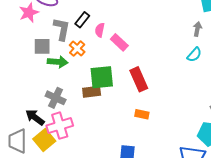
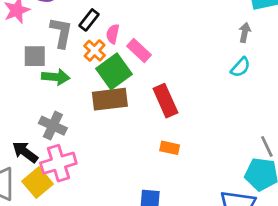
orange cross: (77, 49) -> (95, 51), moved
green square: (102, 77) -> (114, 71), moved, turned -30
brown rectangle: (92, 92) -> (110, 99), moved, size x1.4

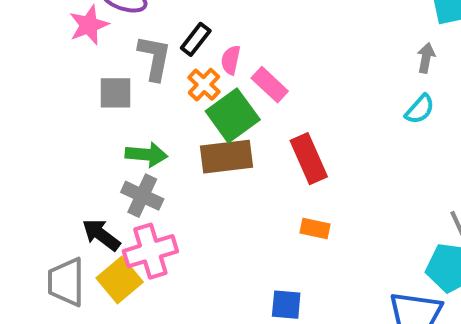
green arrow: (56, 77) -> (146, 155), moved

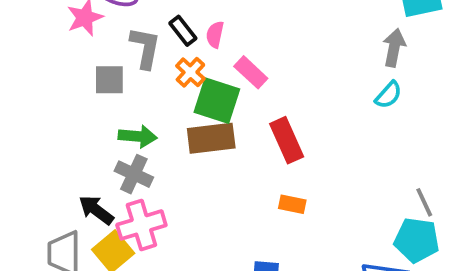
black rectangle: (196, 39) -> (183, 31), turned -76
gray arrow: (426, 58) -> (394, 48), size x1.4
pink semicircle: (231, 60) -> (215, 35), moved
green square: (233, 115) -> (217, 101), turned -36

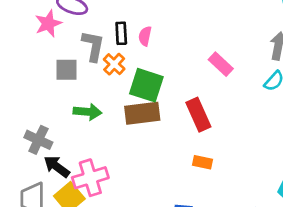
black rectangle: (183, 31) -> (121, 33), turned 35
orange cross: (190, 72) -> (114, 64), moved
pink rectangle: (251, 72) -> (221, 64), moved
gray cross: (134, 174) -> (38, 140), moved

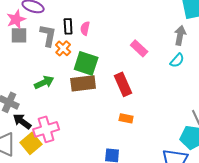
gray square: (66, 70) -> (19, 35), moved
green arrow: (88, 112) -> (44, 82), turned -30

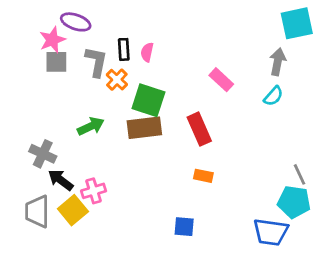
pink cross: (46, 129) -> (94, 191), size x0.7

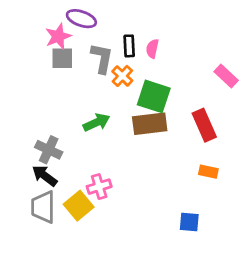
black arrow: (61, 180) -> (45, 176), moved

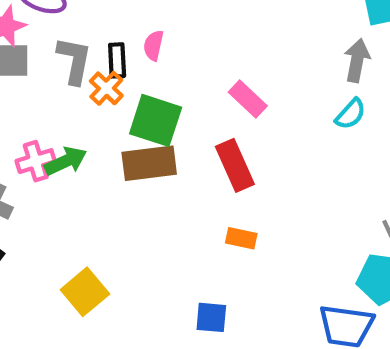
black rectangle: (129, 46) -> (117, 60), moved
pink rectangle: (226, 76) -> (248, 99), moved
pink cross: (99, 187) -> (36, 161), moved
yellow square: (79, 206) -> (85, 292), moved

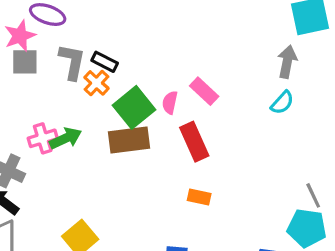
pink semicircle: (153, 45) -> (170, 103), moved
black rectangle: (117, 60) -> (105, 62), turned -60
green square: (156, 120) -> (134, 107), turned 33

